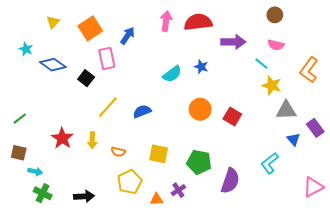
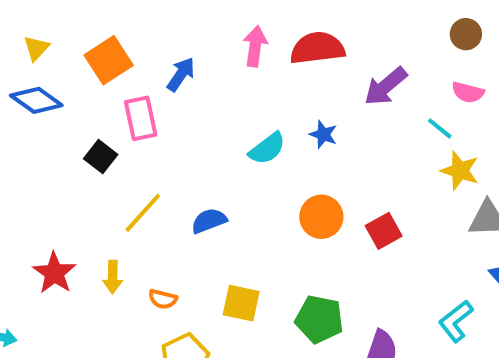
purple arrow: (233, 42) -> (386, 86), turned 140
blue diamond: (53, 65) -> (36, 100), moved
red square: (232, 116) -> (384, 231), turned 30

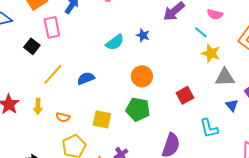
red square: (384, 231) -> (185, 95), moved
green pentagon: (319, 319) -> (138, 109), moved
cyan L-shape: (456, 321) -> (209, 128), turned -65

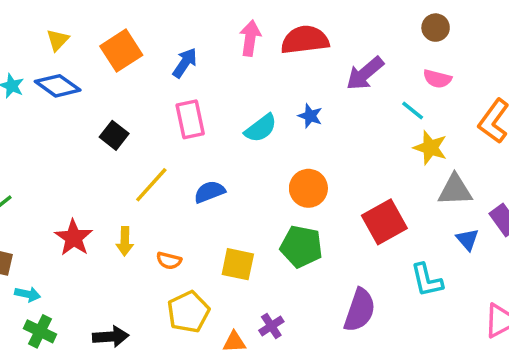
pink rectangle: (52, 27) -> (190, 119), moved
red square: (185, 95) -> (384, 222), size x1.4

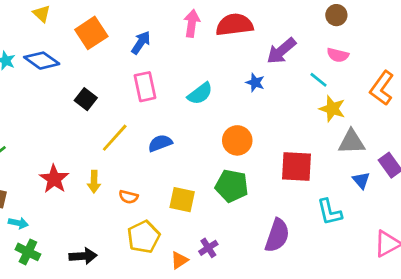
yellow triangle: (58, 40) -> (42, 14), moved, turned -30
blue star: (310, 116) -> (255, 83), moved
red square: (384, 222) -> (296, 167), turned 32
orange triangle: (234, 342) -> (179, 260), turned -30

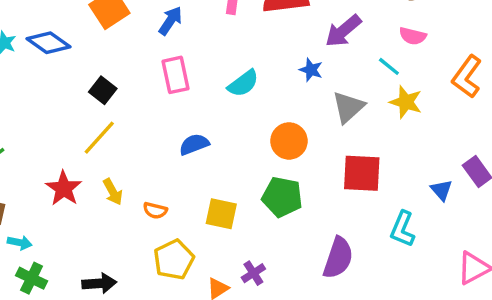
yellow line: (115, 138) -> (99, 138), moved
gray triangle: (352, 142) -> (348, 107), moved, turned -40
yellow arrow: (94, 182) -> (113, 192), turned -30
cyan L-shape: (330, 212) -> (402, 229), turned 36

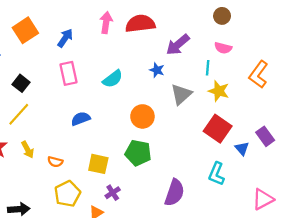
cyan line: (389, 66) -> (208, 68), turned 56
red square: (362, 173) -> (218, 129), moved, turned 32
purple cross: (253, 273) -> (113, 193), moved

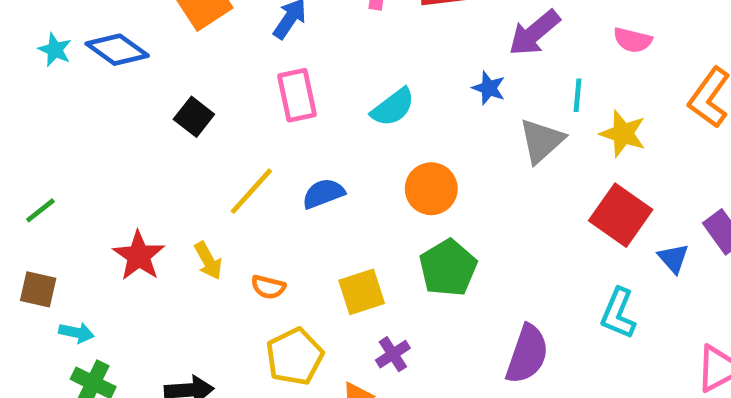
cyan line: (208, 68) -> (577, 95), moved
yellow line: (19, 114) -> (251, 191), moved
orange circle: (142, 116) -> (431, 189), moved
green pentagon: (138, 153) -> (448, 268), turned 30
yellow square: (98, 164) -> (362, 292), turned -30

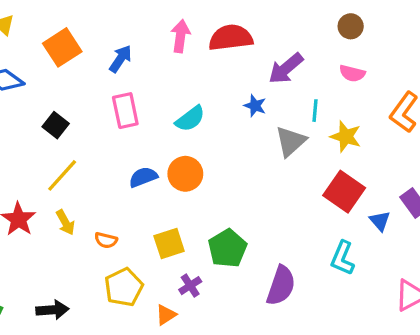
orange circle: (431, 189) -> (185, 174), moved
yellow line: (251, 191) -> (62, 175), moved
green pentagon: (448, 268) -> (227, 248), moved

